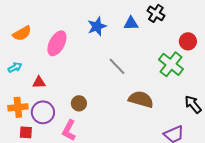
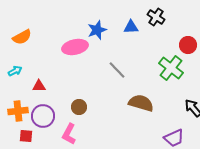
pink ellipse: (57, 43) -> (75, 47), moved, turned 50

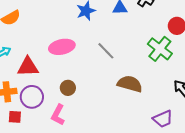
pink ellipse: (75, 47) -> (62, 47), moved
red triangle: (39, 86) -> (28, 67), size x1.6

